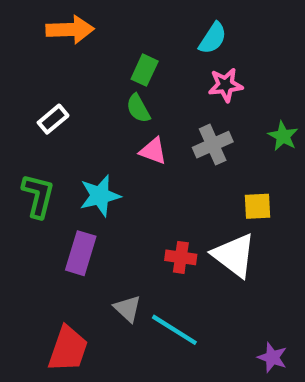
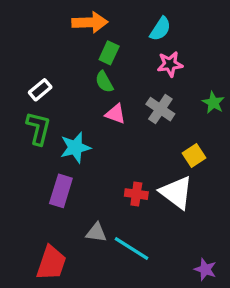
orange arrow: (70, 30) -> (90, 22), moved
gray cross: (213, 145) -> (160, 109), turned -32
green L-shape: (38, 196) -> (38, 128), moved
yellow square: (257, 206) -> (194, 156), turned -30
gray triangle: (128, 309) -> (96, 233), turned -35

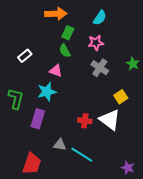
pink star: (170, 64) -> (96, 43), moved
pink triangle: (115, 114) -> (56, 71), moved
green L-shape: (38, 128) -> (16, 99), moved

